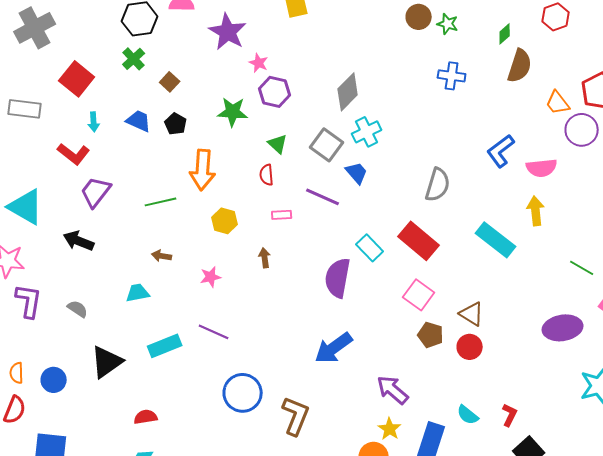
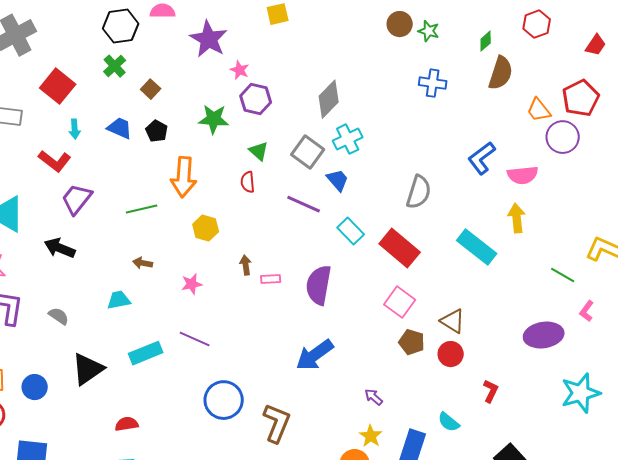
pink rectangle: (282, 215) -> (271, 279), moved
cyan rectangle: (370, 248) -> (351, 231), moved
purple arrow: (393, 390) -> (374, 397), size x0.6
red L-shape: (510, 415) -> (491, 391), moved

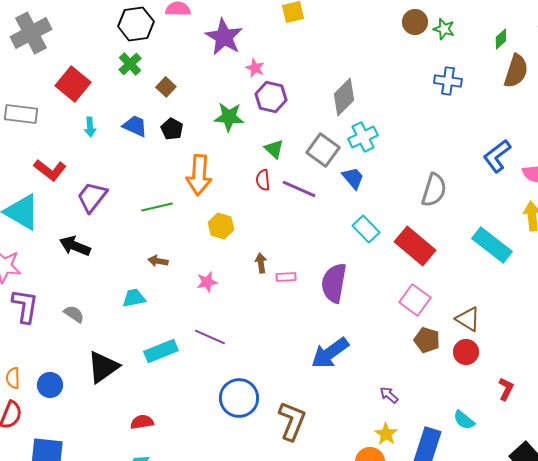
red L-shape: (55, 161) -> (50, 170), moved
purple line: (304, 204) -> (299, 189), moved

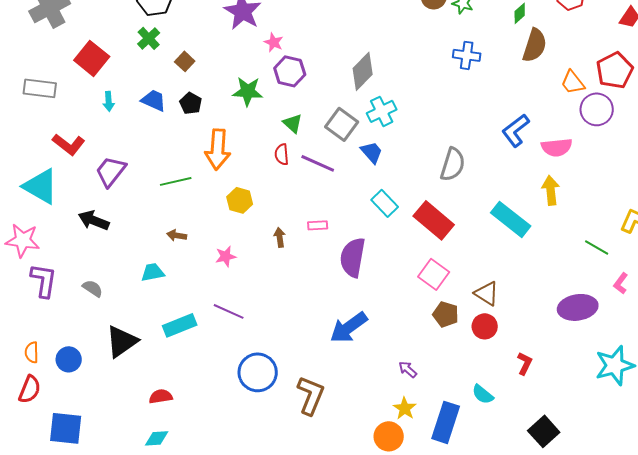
pink rectangle: (286, 277) -> (318, 225), moved

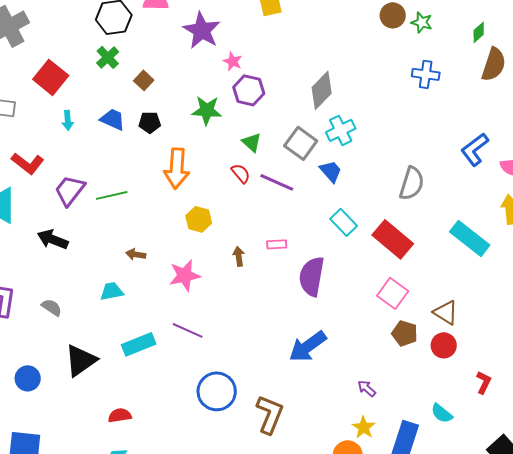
black pentagon: (191, 103) -> (150, 122), turned -30
red semicircle: (282, 154) -> (241, 173), turned 145
green line: (176, 181) -> (112, 195), moved
pink star: (226, 256) -> (185, 275), size x1.5

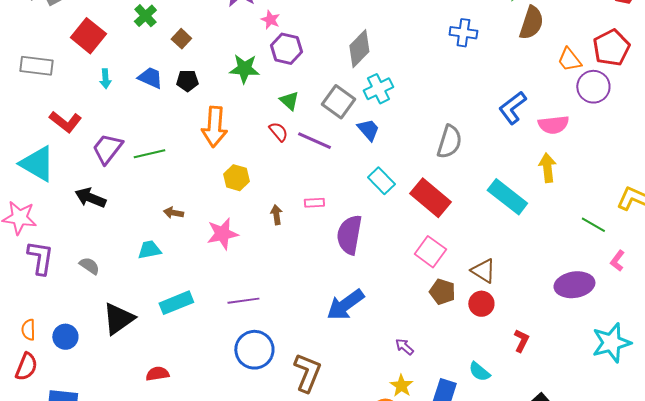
purple line: (188, 330) -> (243, 301), moved, turned -32

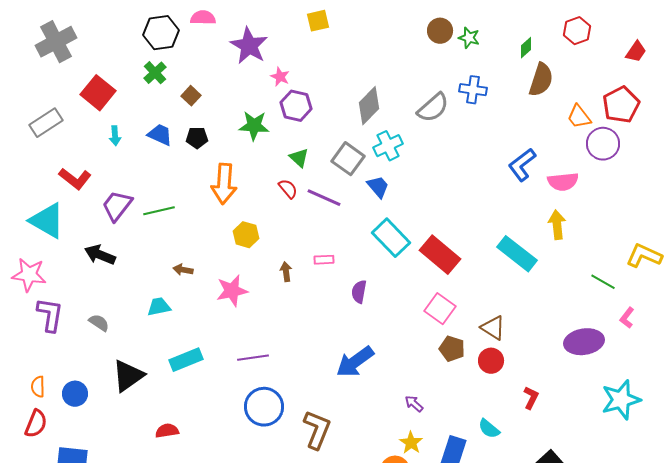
gray rectangle: (36, 66) -> (46, 123), turned -40
gray semicircle: (449, 142) -> (433, 108), moved, turned 32
cyan rectangle: (381, 181) -> (391, 238), size x1.4
purple semicircle: (349, 235) -> (359, 292), size x0.6

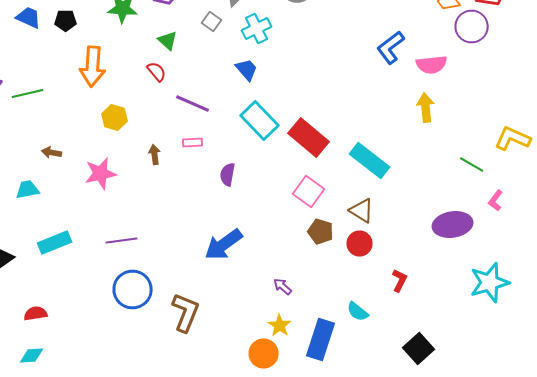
gray square: (348, 159) -> (212, 22), moved, size x0.6
purple line: (324, 198) -> (193, 104), moved
cyan rectangle: (517, 254) -> (370, 160), moved

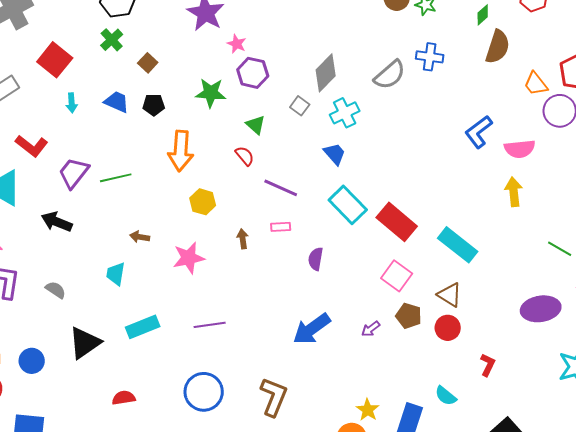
cyan trapezoid: (28, 190) -> (116, 274), turned -70
purple arrow: (283, 286) -> (371, 329), moved, turned -78
blue circle: (133, 290) -> (204, 392), moved

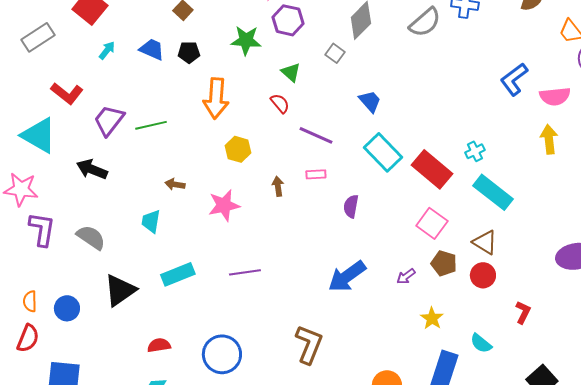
cyan arrow: (72, 103) -> (107, 50), turned -138
cyan cross: (345, 113) -> (475, 151), moved, size x0.7
gray semicircle: (56, 290) -> (91, 237), size x1.4
blue circle: (204, 392) -> (222, 354), moved
yellow star: (368, 410) -> (432, 318), moved

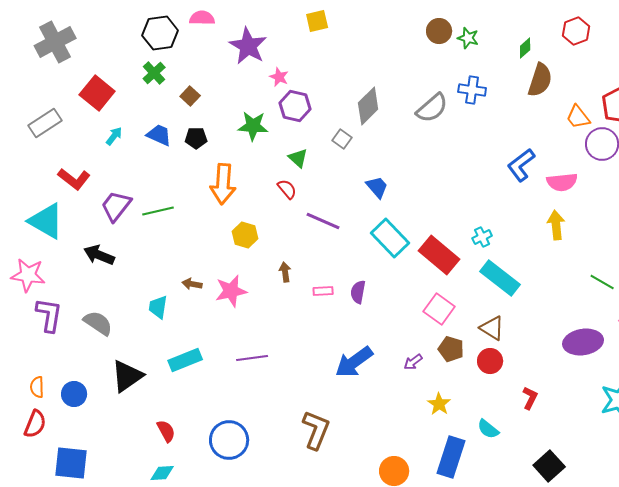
pink rectangle: (316, 174) -> (323, 291), moved
brown arrow: (175, 184) -> (192, 284), moved
red semicircle: (159, 345) -> (166, 431), turned 70

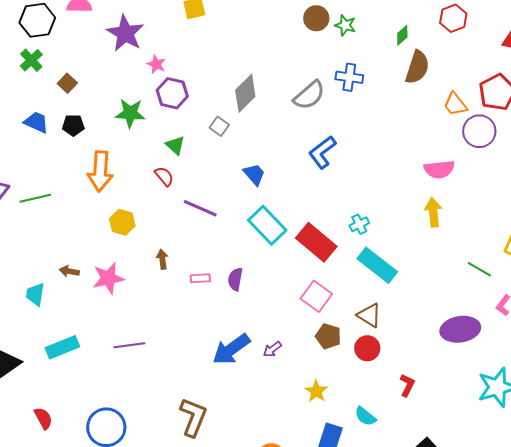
blue L-shape: (521, 165) -> (322, 152), moved
purple arrow: (413, 362) -> (272, 349), moved

